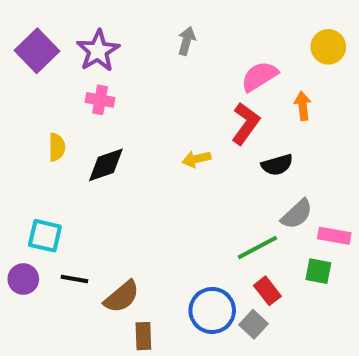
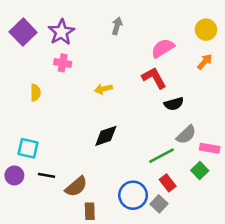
orange arrow: (303, 106) -> (205, 62), moved, turned 49
red L-shape: (246, 124) -> (154, 78), turned -65
yellow arrow: (196, 159) -> (103, 89), moved
black diamond: (106, 165) -> (106, 136), moved
green square: (318, 271) -> (200, 170), turned 35

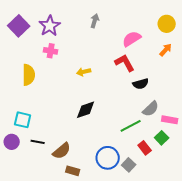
yellow semicircle: (35, 93) -> (29, 75), size x1.5
red rectangle: (168, 183) -> (145, 148), moved
brown rectangle: (90, 211) -> (73, 171), turned -72

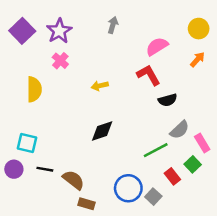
pink cross: (51, 51) -> (60, 61), turned 32
pink rectangle: (170, 120) -> (202, 143), turned 49
brown semicircle: (62, 151) -> (73, 180), turned -102

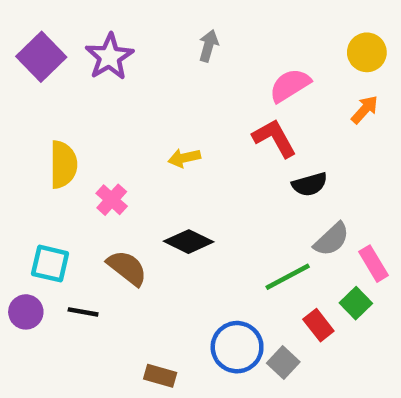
pink cross: (60, 61) -> (112, 200), moved
black diamond: (102, 131) -> (189, 242), turned 45
brown semicircle: (73, 180) -> (127, 268), moved

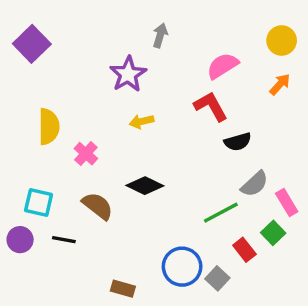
purple star: (109, 57) -> (128, 74), moved

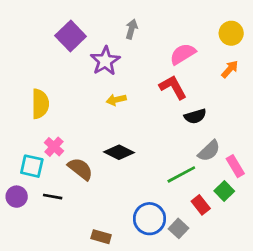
purple square: (32, 44) -> (71, 36), moved
pink cross: (86, 154) -> (54, 147), moved

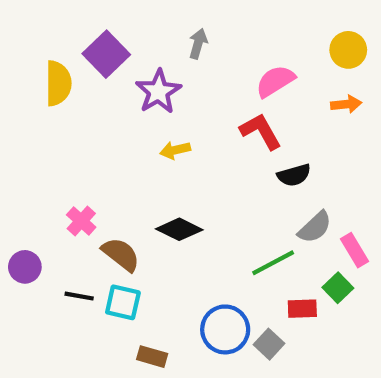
orange arrow: (230, 69) -> (346, 104), turned 42
yellow semicircle: (40, 104) -> (58, 83), moved
cyan square: (32, 166) -> (123, 302), moved
purple circle: (17, 197) -> (25, 267), moved
red rectangle: (201, 205) -> (302, 309), turned -54

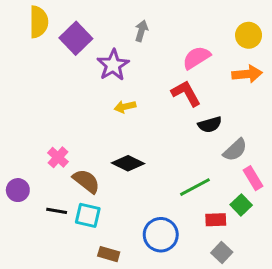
yellow semicircle: (58, 83) -> (39, 22), moved
orange arrow: (346, 104) -> (247, 74), size x1.4
gray semicircle: (315, 227) -> (235, 150), moved
gray square: (269, 344) -> (222, 253), moved

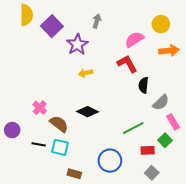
yellow circle: (249, 35) -> (161, 24), moved
black semicircle: (210, 125) -> (144, 85), turned 112

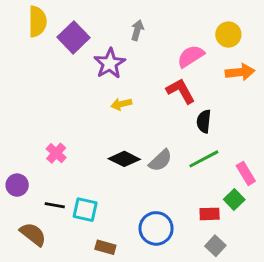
gray semicircle: (161, 103) -> (160, 160), moved
brown semicircle: (59, 124) -> (33, 234), moved
green line: (133, 128) -> (204, 159), moved

